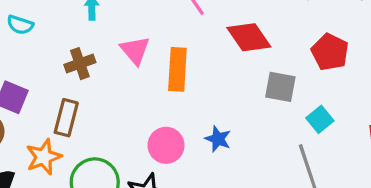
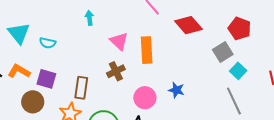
cyan semicircle: (20, 25) -> (48, 43), moved
brown cross: (80, 64) -> (116, 71), moved
gray square: (280, 87) -> (223, 52), moved, turned -36

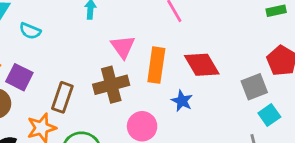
red diamond: (188, 25) -> (202, 65), moved
brown cross: (116, 71) -> (111, 85), size x1.4
blue star: (177, 90) -> (182, 101), moved

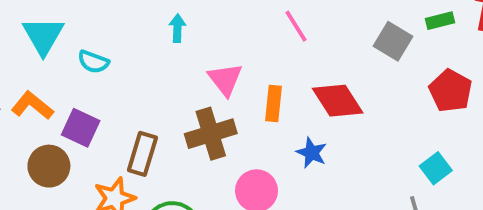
orange rectangle: (156, 65) -> (273, 104), size x0.7
gray square: (254, 87) -> (393, 41), moved, turned -36

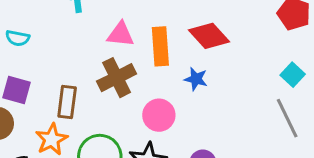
pink triangle: (225, 79) -> (120, 34), turned -36
orange rectangle: (273, 104) -> (160, 46), size x1.4

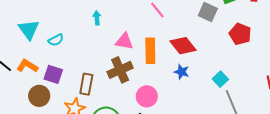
cyan semicircle: (18, 38) -> (56, 40), turned -42
cyan square: (293, 75) -> (220, 79), moved
blue star: (196, 79) -> (182, 72), moved

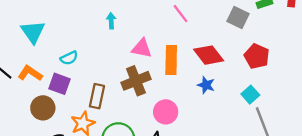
red pentagon: (240, 34) -> (257, 56), moved
cyan semicircle: (56, 40) -> (69, 58), moved

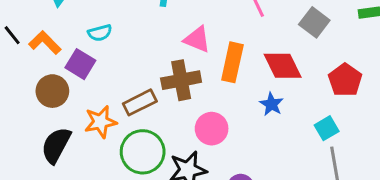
gray square: (238, 18) -> (314, 22), moved
brown rectangle: (97, 96) -> (140, 102), moved, turned 40

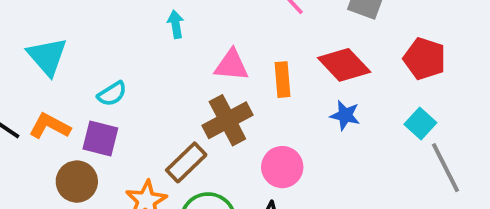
orange rectangle: (232, 62) -> (283, 80), size x0.7

